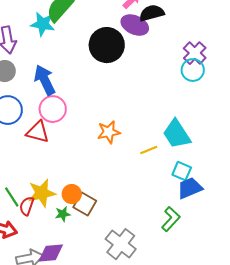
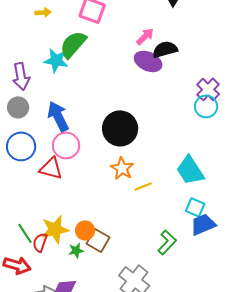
black circle: (107, 45) -> (120, 128), moved
orange star: (109, 132) -> (122, 168), turned -30
yellow line: (149, 150) -> (143, 186), moved
green L-shape: (171, 219) -> (167, 242), moved

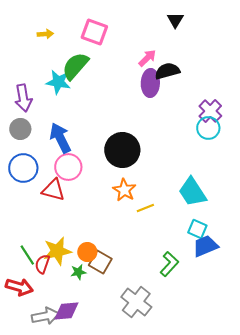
purple ellipse: (148, 61) -> (150, 83), turned 68

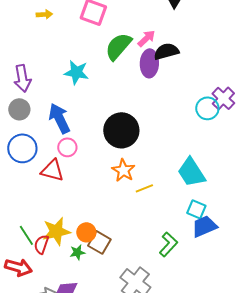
green semicircle: (75, 66) -> (118, 46), moved
cyan star: (58, 82) -> (76, 72), moved
purple cross: (210, 111) -> (223, 98), moved
pink circle: (68, 167) -> (67, 147), size x0.7

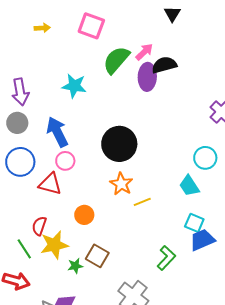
cyan circle: (207, 108) -> (205, 158), moved
cyan trapezoid: (191, 172) -> (189, 186), size x0.7
orange circle: (86, 232) -> (84, 215), moved
red semicircle: (41, 244) -> (39, 226), moved

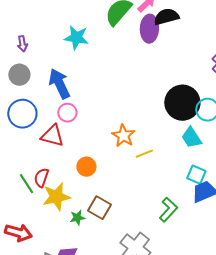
purple arrow: (20, 92) -> (22, 44), size x0.6
black circle: (119, 144) -> (182, 103), moved
green line: (24, 249) -> (26, 184), moved

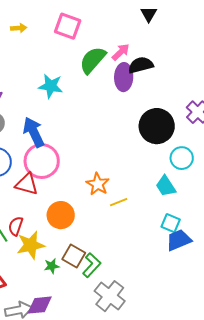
black circle: (182, 103) -> (157, 126), moved
pink circle: (67, 113) -> (42, 161), size x1.8
orange circle: (86, 167) -> (61, 215), size x1.4
green L-shape: (168, 210) -> (92, 265), moved

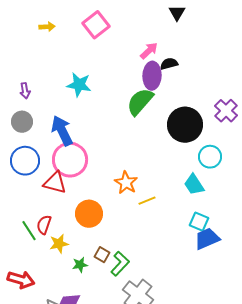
pink square: (68, 26) -> (96, 25), turned 32
green semicircle: (93, 60) -> (140, 102), moved
black semicircle: (141, 65) -> (169, 64), size x0.7
yellow star: (31, 245) -> (59, 244), size x0.7
brown square: (74, 256) -> (102, 255), size x0.7

